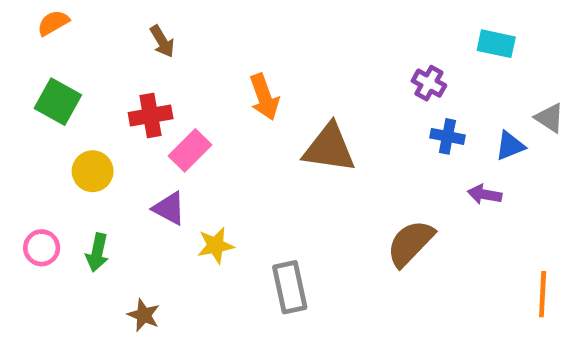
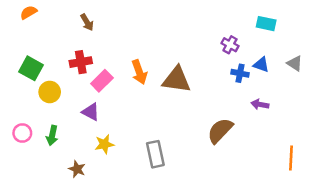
orange arrow: (264, 97) -> (139, 72), moved
green square: (58, 102) -> (31, 68), moved
blue triangle: (510, 146) -> (261, 65), moved, turned 42
yellow star: (216, 245) -> (104, 144), moved

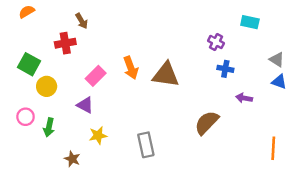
red cross: (81, 62) -> (65, 43), moved
blue triangle: (261, 65) -> (279, 82), moved
pink circle: (22, 133) -> (26, 117), moved

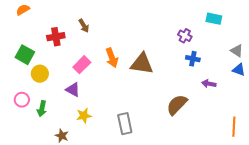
brown arrow: (82, 21) -> (84, 26), moved

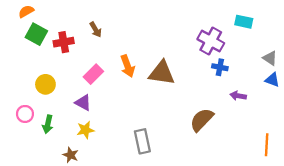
purple cross: (185, 36) -> (211, 41), size x1.6
green square: (25, 55) -> (36, 34), moved
yellow star: (84, 116) -> (85, 130), moved

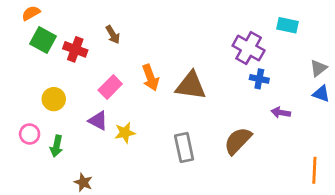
red cross: (64, 42) -> (75, 49), turned 30
gray triangle: (270, 58) -> (318, 68), turned 49
yellow star: (85, 130) -> (125, 133), moved
gray rectangle: (142, 141) -> (184, 147), moved

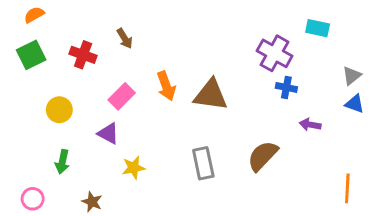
green square: (43, 40) -> (31, 55), moved, turned 35
yellow star: (125, 133) -> (134, 168), moved
pink circle: (30, 134) -> (33, 199), moved

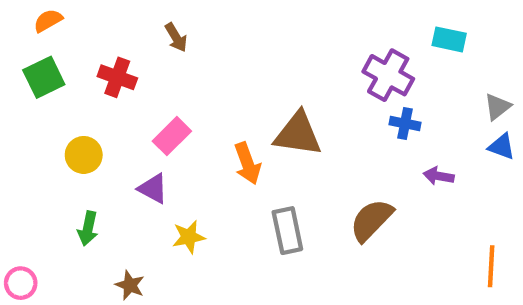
brown arrow: (125, 39) -> (176, 37), moved
orange arrow: (166, 86) -> (247, 163), moved
pink circle: (33, 199) -> (21, 283), moved

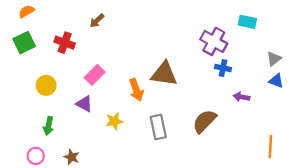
brown arrow: (176, 37) -> (97, 21), turned 77
yellow star: (189, 237) -> (114, 121), moved
pink circle: (21, 283) -> (36, 156), moved

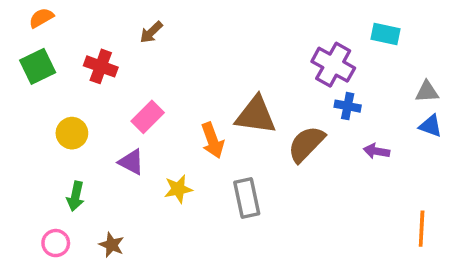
gray triangle: (274, 59) -> (427, 92), turned 35
brown semicircle: (205, 121) -> (306, 144), moved

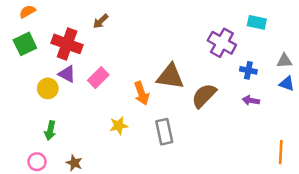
red cross: (101, 66) -> (67, 44), size x1.4
blue cross: (348, 106) -> (248, 70), moved
purple triangle: (131, 162) -> (67, 74), moved

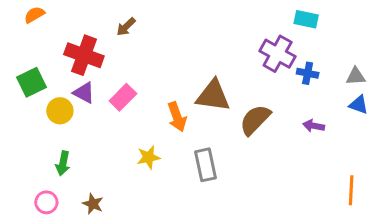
cyan rectangle: (257, 22) -> (306, 19), moved
green square: (25, 44) -> (31, 82), moved
blue cross: (248, 70) -> (308, 73), moved

